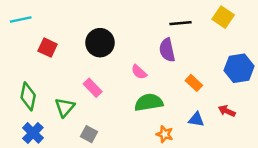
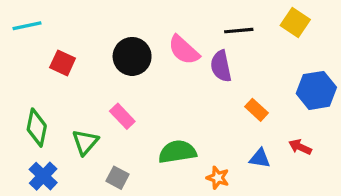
pink semicircle: (139, 72) -> (184, 50), moved, size x1.5
green semicircle: (149, 102) -> (177, 152), moved

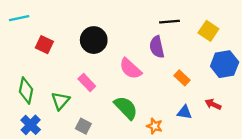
yellow square: (295, 23) -> (208, 31), moved
pink semicircle: (184, 50) -> (130, 69), moved
green semicircle: (177, 152) -> (126, 108), turned 55

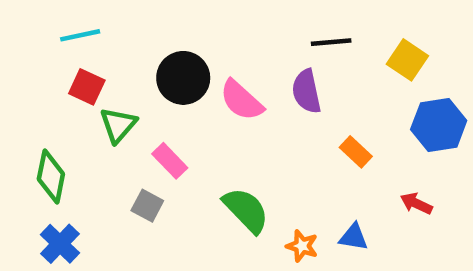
cyan line: (19, 18) -> (80, 35), moved
pink semicircle: (130, 69) -> (241, 100), moved
green triangle: (60, 101) -> (118, 125), moved
blue triangle: (184, 112) -> (354, 237), moved
gray square: (83, 126) -> (147, 206), moved

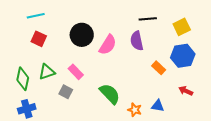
yellow square: (407, 60) -> (182, 27), turned 30
pink semicircle: (241, 100) -> (108, 45), turned -100
green triangle: (118, 125) -> (47, 72), moved, turned 30
blue hexagon: (439, 125) -> (183, 56), moved
blue cross: (60, 244) -> (27, 109), turned 30

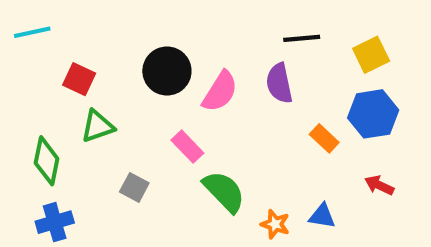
cyan line: (36, 16) -> (32, 32), moved
green triangle: (47, 72) -> (98, 126), moved
pink rectangle: (76, 72) -> (187, 147), moved

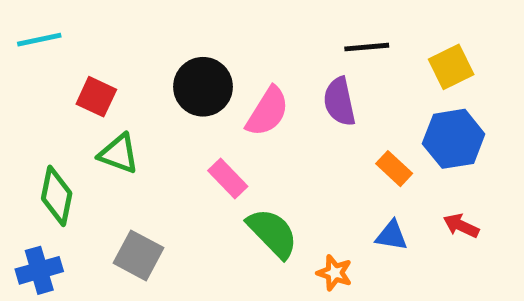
green triangle: (98, 126) -> (119, 154), turned 39
gray square: (134, 187) -> (138, 255), moved, size x1.4
blue triangle: (322, 216) -> (392, 236), moved
blue cross: (55, 222) -> (39, 270), moved

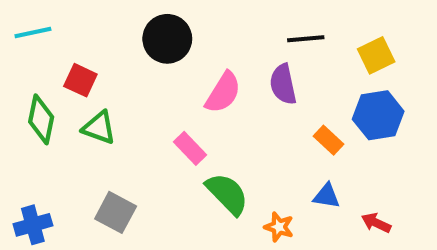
black circle: (203, 87) -> (167, 39), moved
green diamond: (57, 196) -> (41, 119), moved
red arrow: (461, 226) -> (376, 223), moved

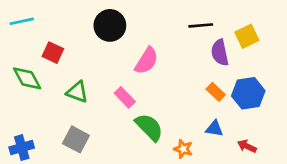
purple semicircle: (283, 84) -> (220, 53), moved
blue hexagon: (378, 115) -> (248, 93), moved
green diamond: (41, 119) -> (27, 78), turned -40
green triangle: (99, 128) -> (77, 92), moved

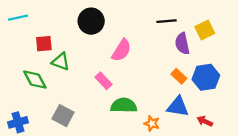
red square: (53, 53) -> (44, 44), turned -30
green diamond: (27, 78) -> (35, 80), moved
green triangle: (77, 92) -> (61, 62), moved
green semicircle: (149, 127) -> (124, 105), turned -45
blue triangle: (214, 129) -> (178, 107), size x1.5

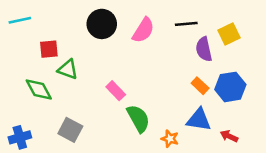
pink semicircle: (121, 50) -> (143, 30), moved
green semicircle: (124, 105) -> (138, 118), turned 60

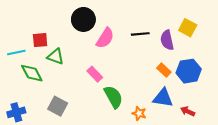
cyan line: (20, 20) -> (16, 52), moved
black line: (186, 24) -> (140, 34), moved
pink semicircle: (143, 30) -> (105, 38), moved
yellow square: (229, 34) -> (188, 28), turned -36

